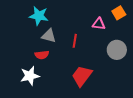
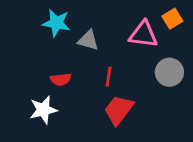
pink triangle: (99, 24) -> (143, 35), size x1.5
gray triangle: (49, 36) -> (88, 40), moved
red line: (75, 41) -> (109, 77), moved

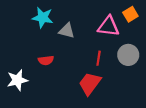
red line: (109, 77) -> (99, 58), moved
white star: (43, 110) -> (17, 80), moved

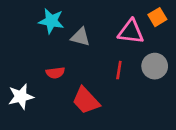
red trapezoid: (90, 83) -> (86, 101), moved, turned -80

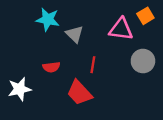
gray triangle: (80, 37) -> (75, 34), turned 30
red line: (119, 70) -> (93, 65), moved

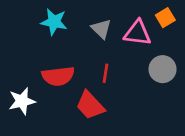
gray triangle: (75, 34) -> (101, 29), moved
red semicircle: (51, 67) -> (58, 76), size x1.6

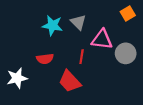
cyan star: (54, 22) -> (52, 25), moved
pink triangle: (137, 33) -> (102, 39), moved
red semicircle: (58, 76) -> (45, 59), size x0.7

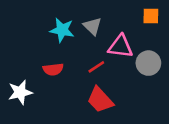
orange square: (128, 14) -> (151, 16), turned 32
red line: (82, 57) -> (96, 67), turned 48
red trapezoid: (70, 81) -> (100, 100), moved

